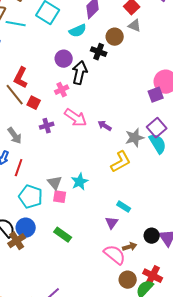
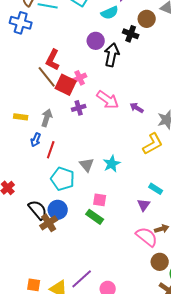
pink cross: (62, 90) -> (80, 78), moved
red square: (34, 103) -> (66, 85), size x1.5
gray arrow: (15, 136) -> (47, 118), turned -126
pink square: (60, 197) -> (100, 200), moved

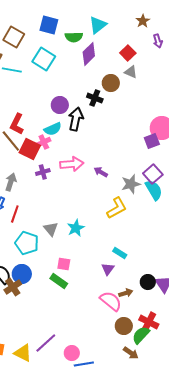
cyan semicircle: (110, 13) -> (53, 129), moved
pink arrow: (108, 100) -> (72, 164), turned -40

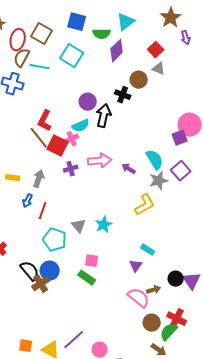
brown star: (143, 21) -> (171, 18), size x1.5
cyan semicircle: (154, 190) -> (155, 160), moved

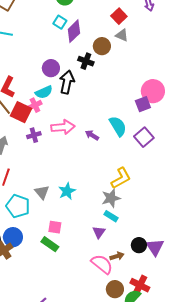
purple diamond: (117, 51) -> (74, 31), moved
cyan square: (72, 56) -> (60, 22), moved, size x0.6
gray star: (159, 181) -> (111, 198), moved
yellow L-shape: (145, 205) -> (121, 178), moved

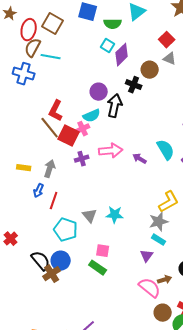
cyan star: (67, 191) -> (115, 215), turned 30

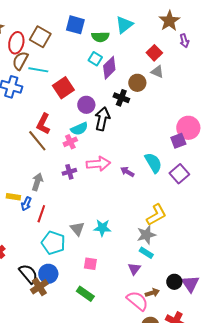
red square: (69, 136) -> (63, 88), moved, turned 30
yellow rectangle: (24, 168) -> (13, 197), moved
green rectangle: (98, 268) -> (85, 294), moved

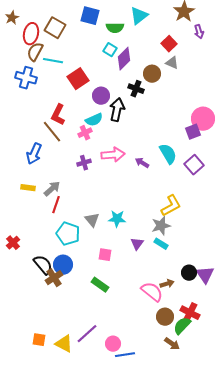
gray arrow: (37, 182) -> (52, 189), moved, turned 30
blue arrow: (26, 204) -> (34, 154), moved, size x1.5
purple triangle: (134, 269) -> (137, 244), moved

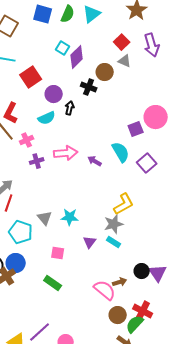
green semicircle: (115, 28) -> (68, 14), moved, turned -66
purple arrow: (199, 32) -> (152, 45), moved, size x1.6
black arrow: (117, 110) -> (70, 108), size x0.6
purple square: (193, 132) -> (136, 129), moved
pink cross: (85, 133) -> (27, 140), moved

